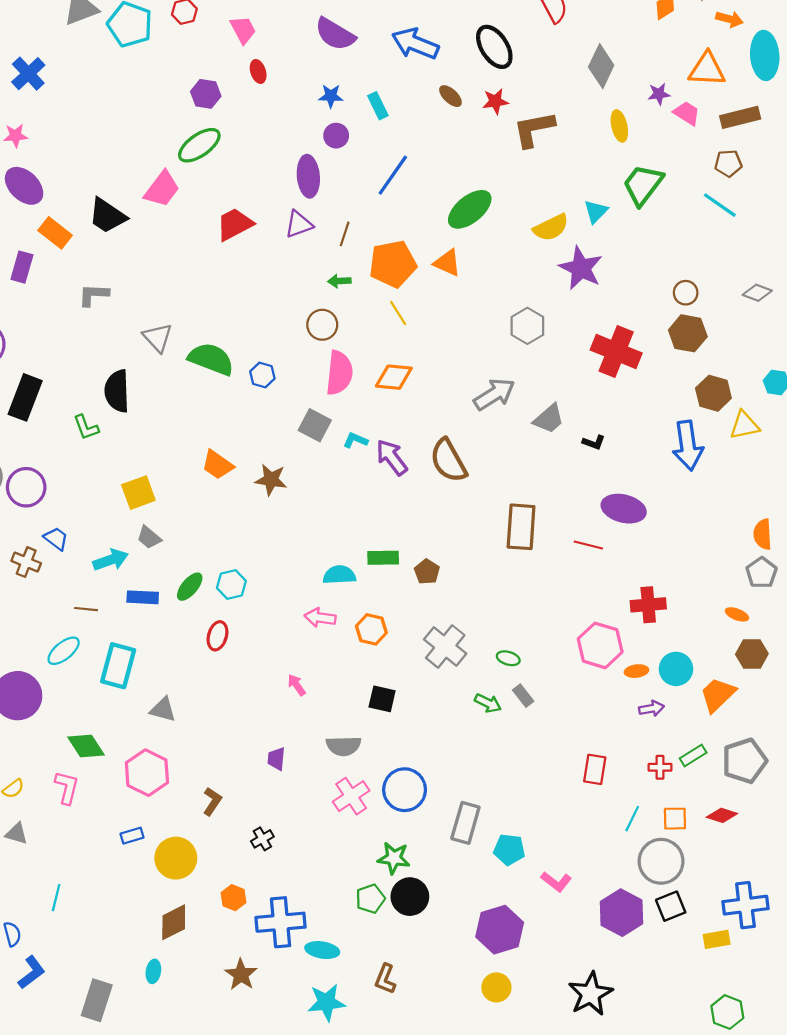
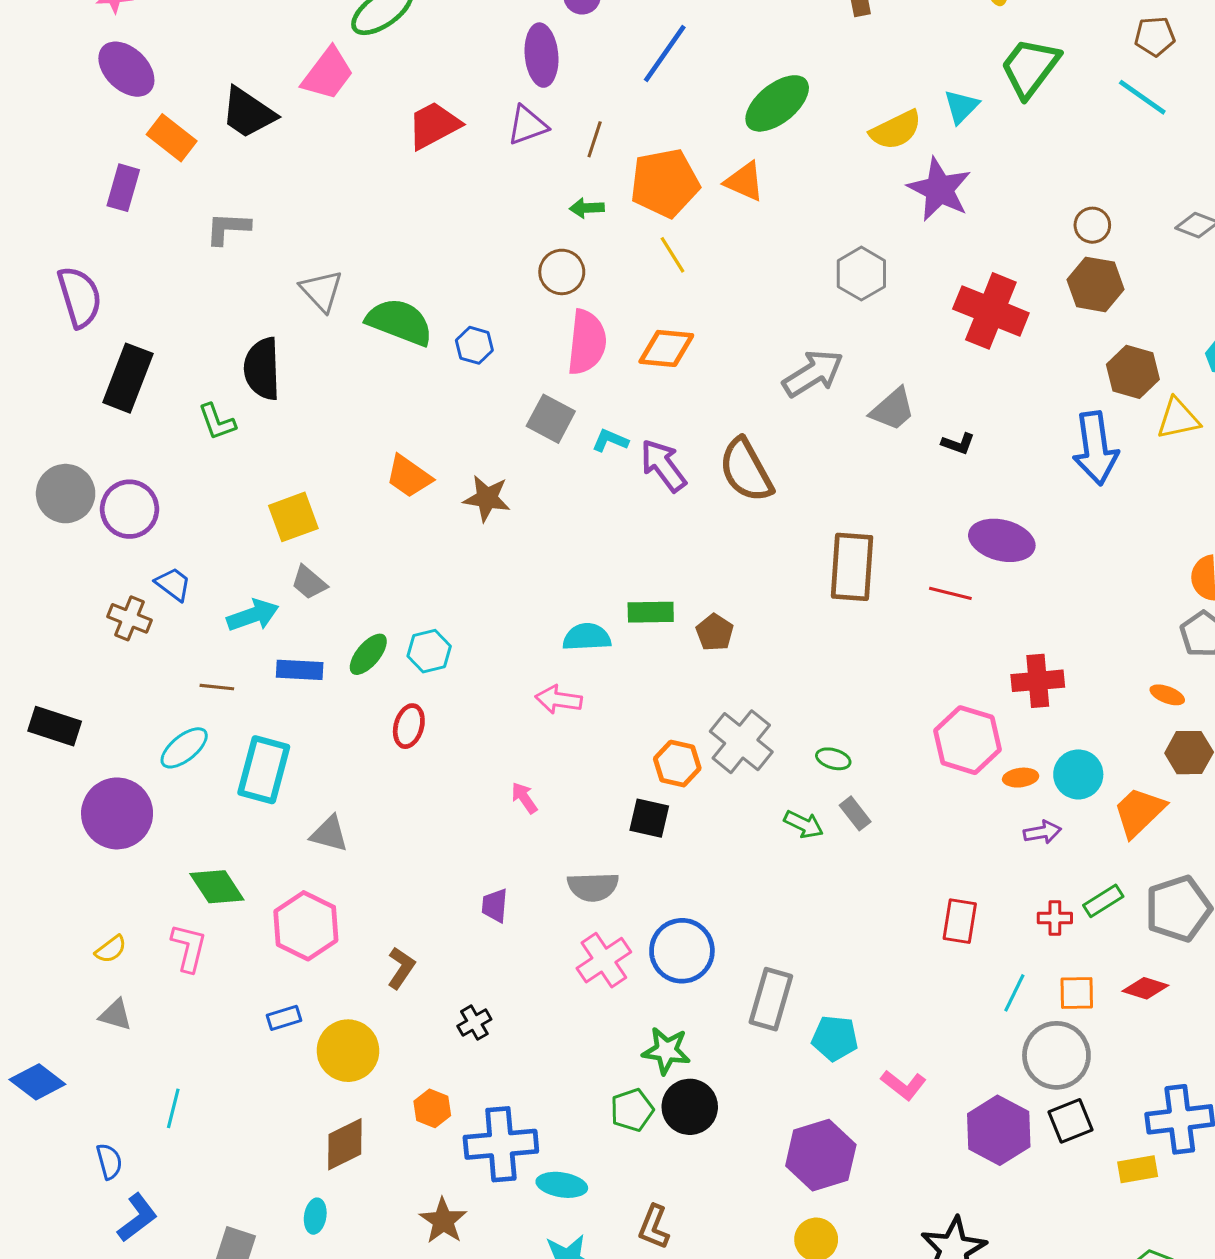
orange hexagon: (371, 629) -> (677, 764), moved

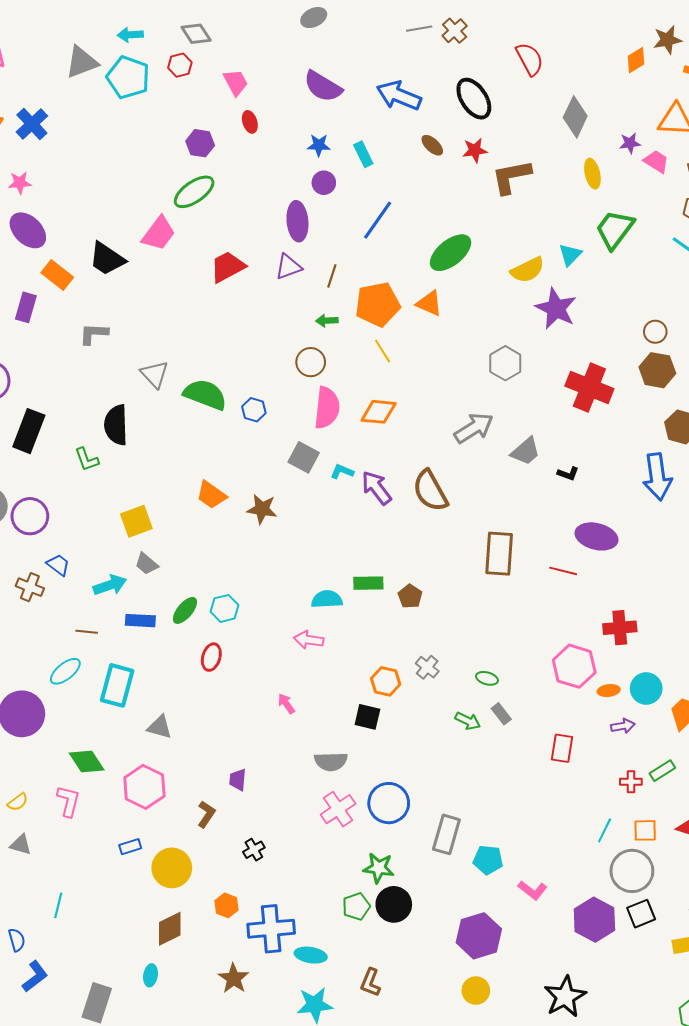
gray cross: (741, 742) -> (427, 667), size x0.6
purple trapezoid: (495, 906) -> (238, 780), moved
red rectangle: (960, 921) -> (562, 748), moved

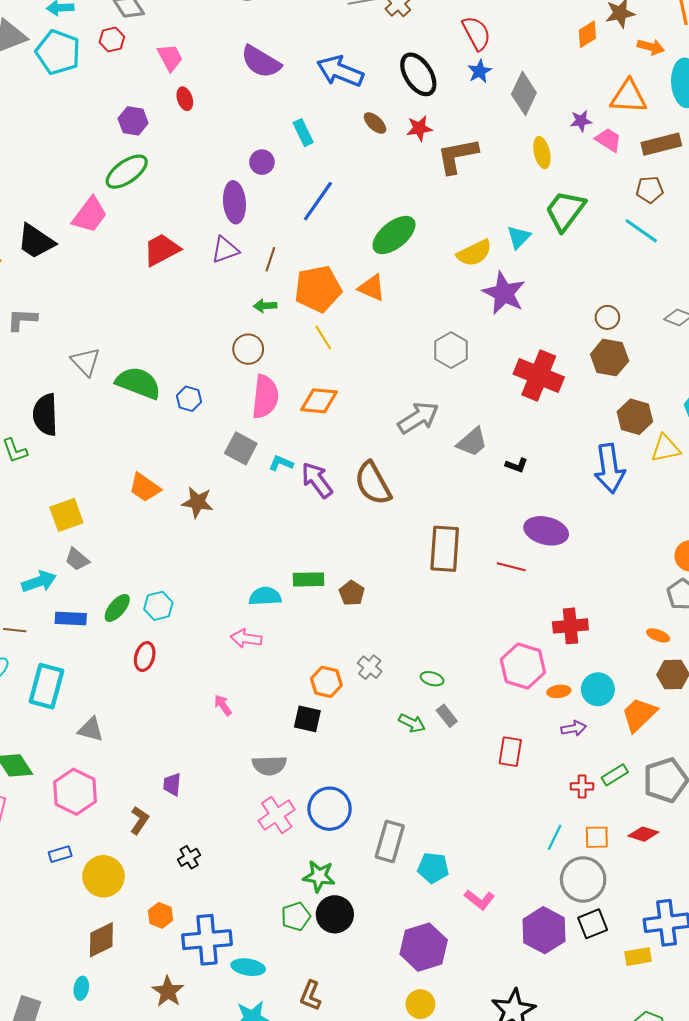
blue star: (319, 145) -> (480, 71), moved, turned -30

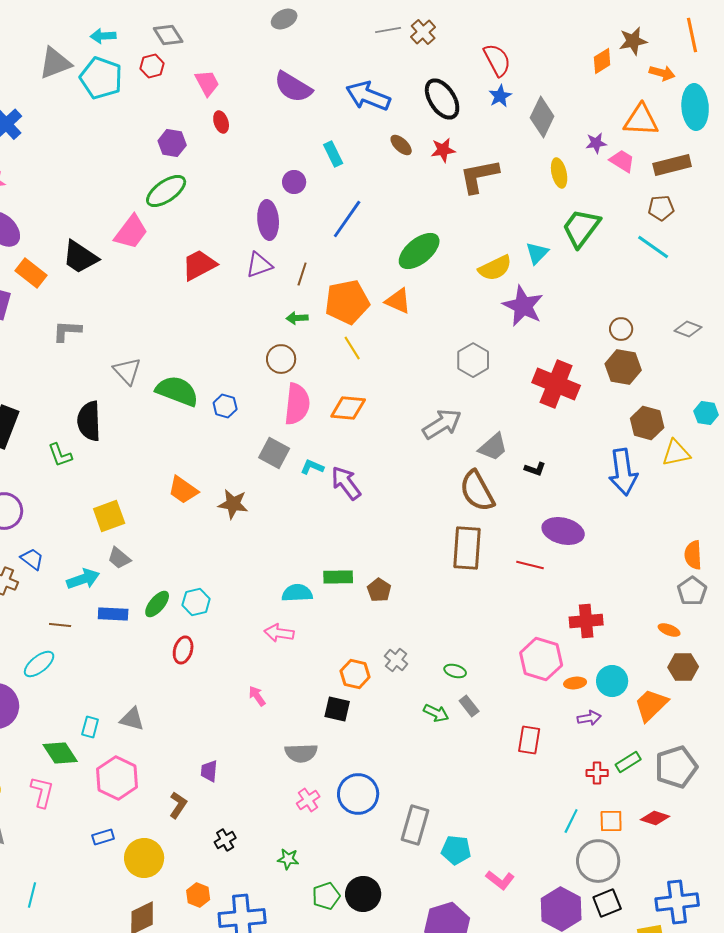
brown semicircle: (373, 483) -> (477, 491), moved
cyan rectangle: (46, 686) -> (90, 727), moved, size x0.5
pink cross: (277, 815) -> (308, 800), size x0.7
green star: (319, 876) -> (288, 859), moved, size x0.7

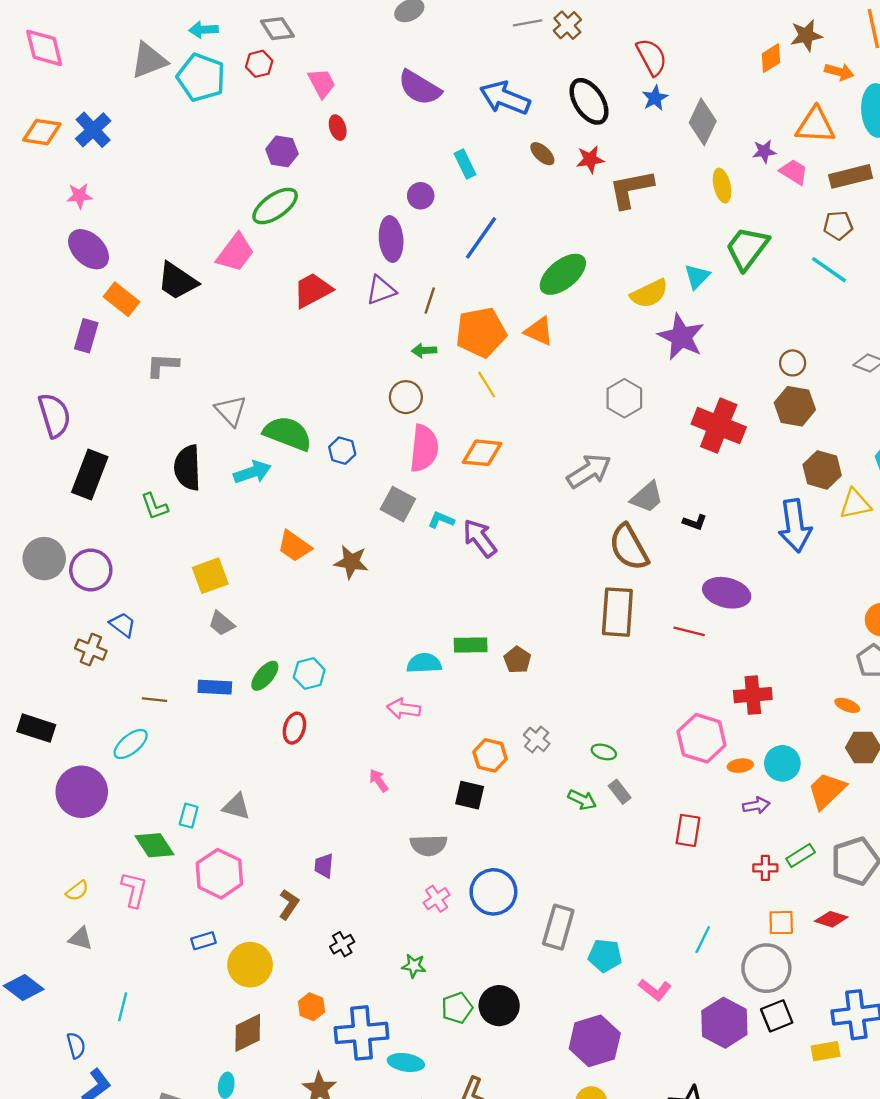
cyan arrow: (83, 579) -> (252, 472), moved
cyan line: (571, 821) -> (703, 940), moved

